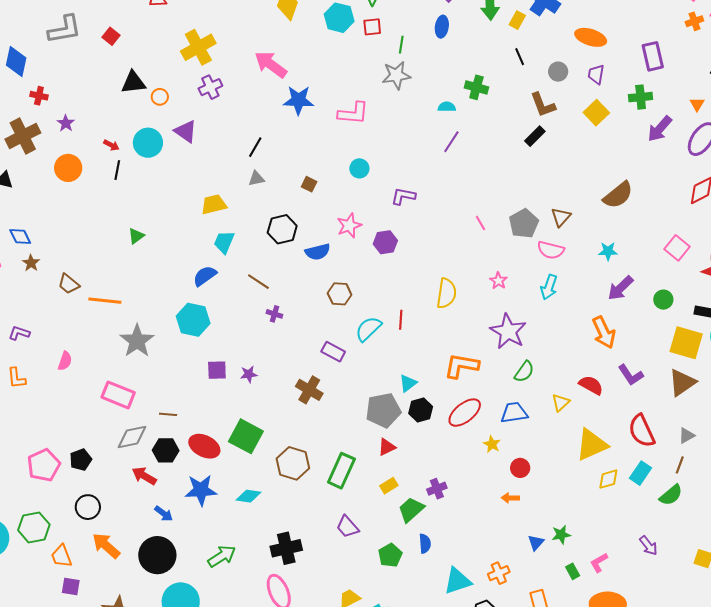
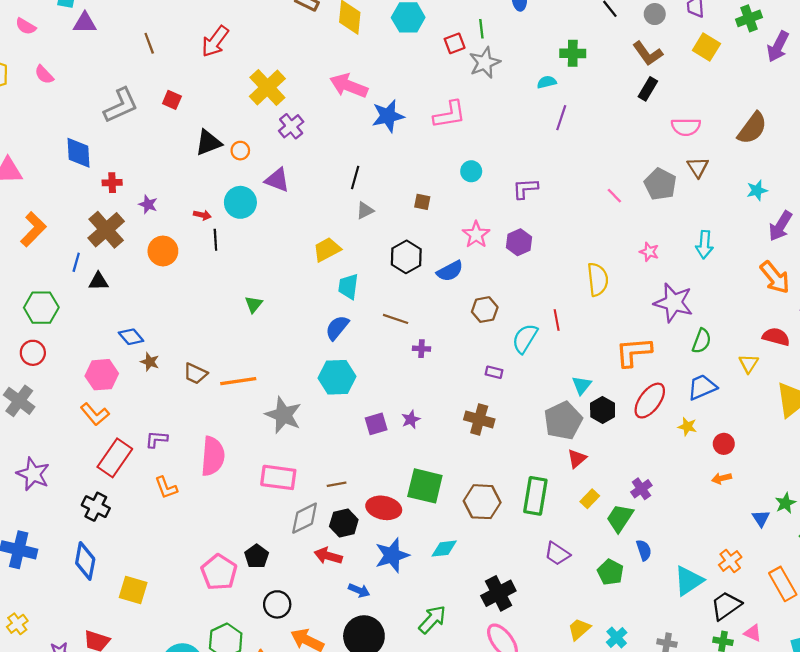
red square: (372, 27) -> (455, 43), moved
pink semicircle: (551, 250) -> (686, 127), moved
purple rectangle: (333, 352) -> (494, 372), size x0.7
pink semicircle: (65, 361) -> (213, 456), size x1.8

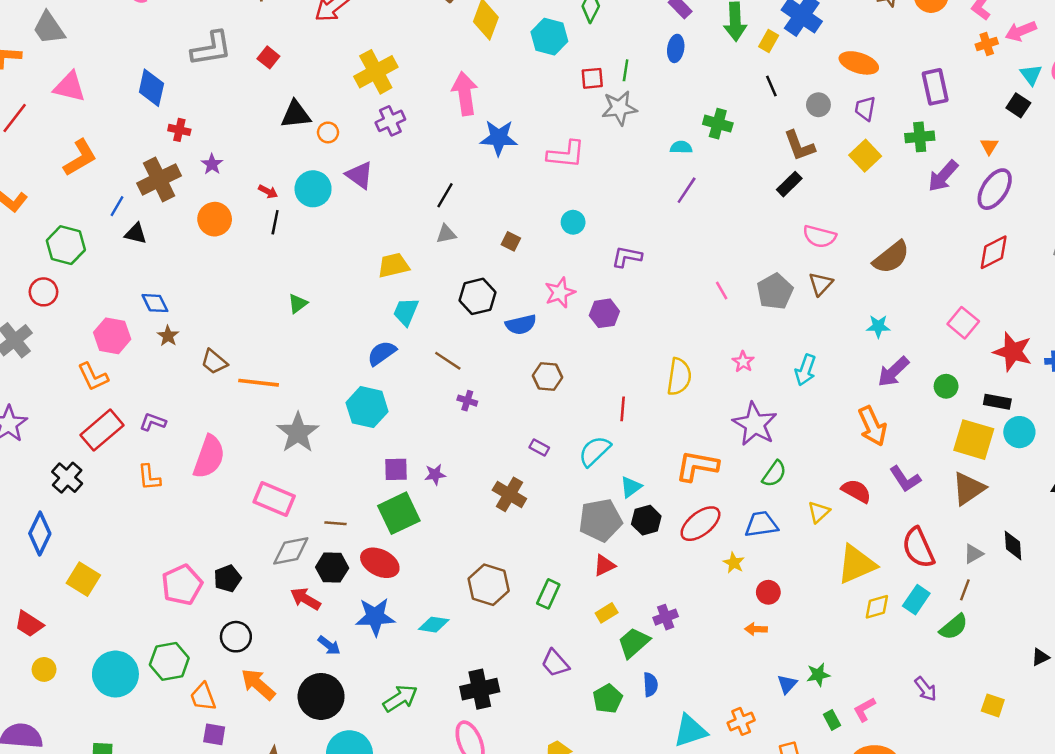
pink arrow: (349, 86) -> (465, 94), turned 45
cyan semicircle: (525, 338) -> (595, 451), moved
green square: (425, 486) -> (399, 513), moved, turned 36
green rectangle: (535, 496) -> (548, 594), size x0.7

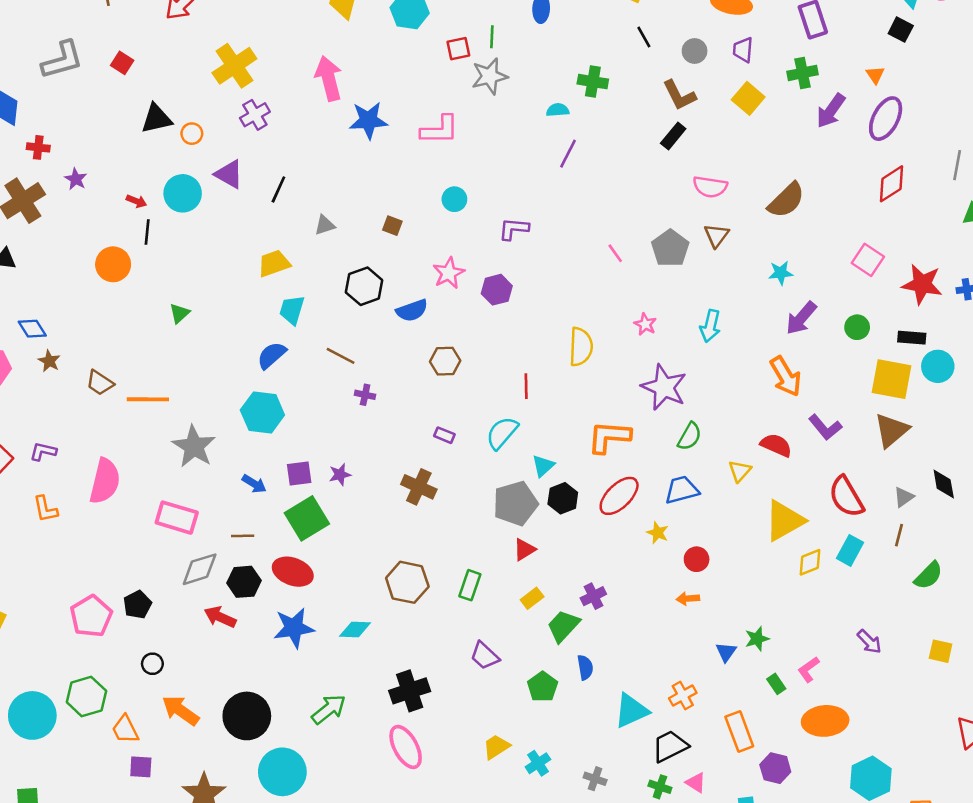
black line: (445, 195) -> (278, 189), moved
orange circle: (215, 219) -> (113, 264), moved
green semicircle: (954, 627) -> (928, 576), moved
black circle: (236, 637) -> (152, 664), size x0.7
blue arrow: (329, 645) -> (254, 484), moved

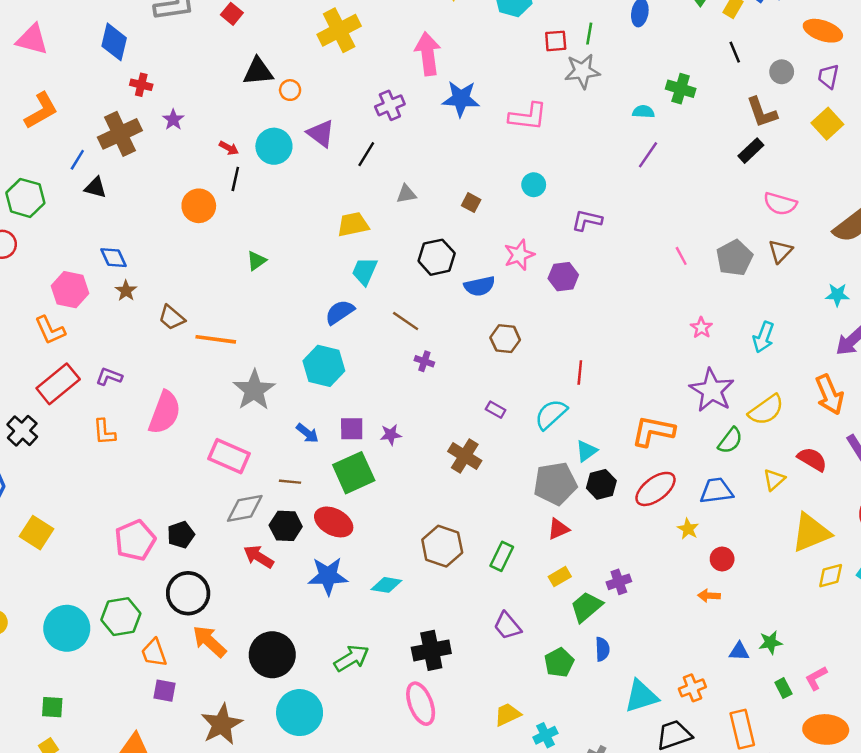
purple cross: (255, 115) -> (390, 105), moved
yellow semicircle: (581, 347) -> (766, 410), moved, turned 45
blue triangle: (726, 652) -> (739, 651), turned 50
black circle: (152, 664) -> (188, 593), size x2.0

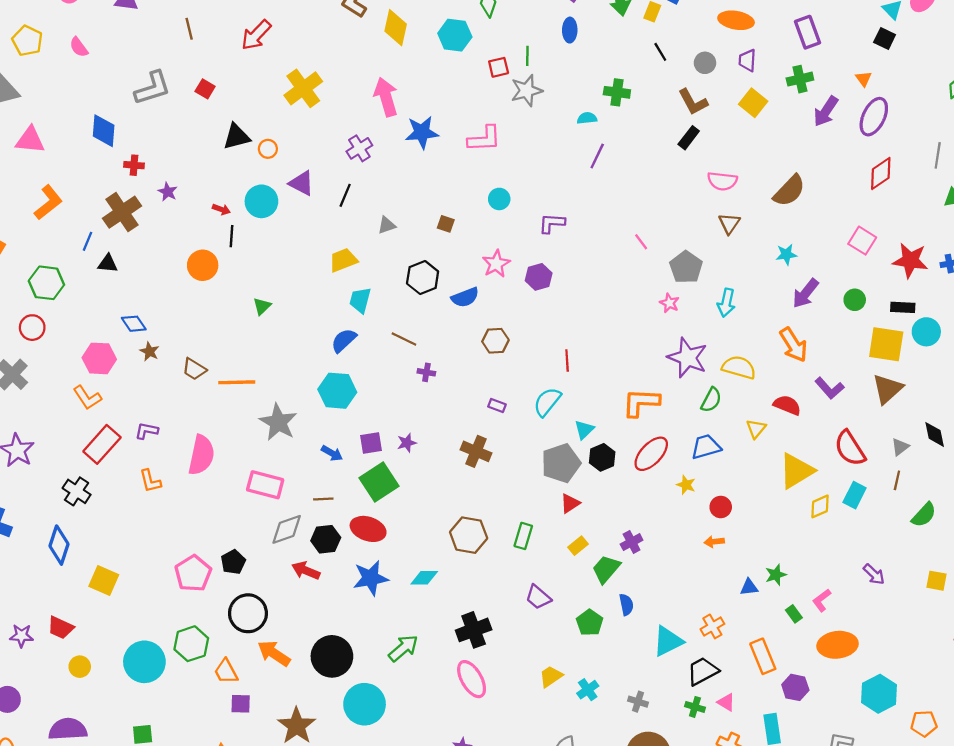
gray pentagon: (735, 258) -> (686, 267), moved
yellow semicircle: (766, 410) -> (739, 367), turned -120

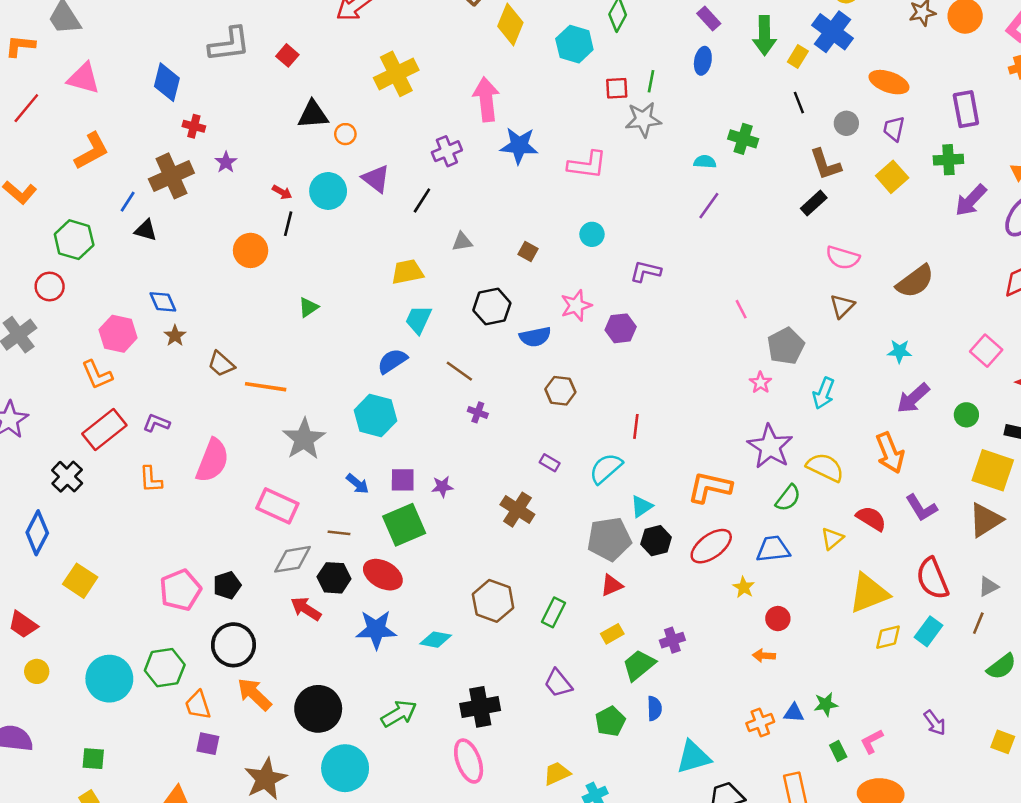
orange cross: (712, 626) -> (760, 723), moved

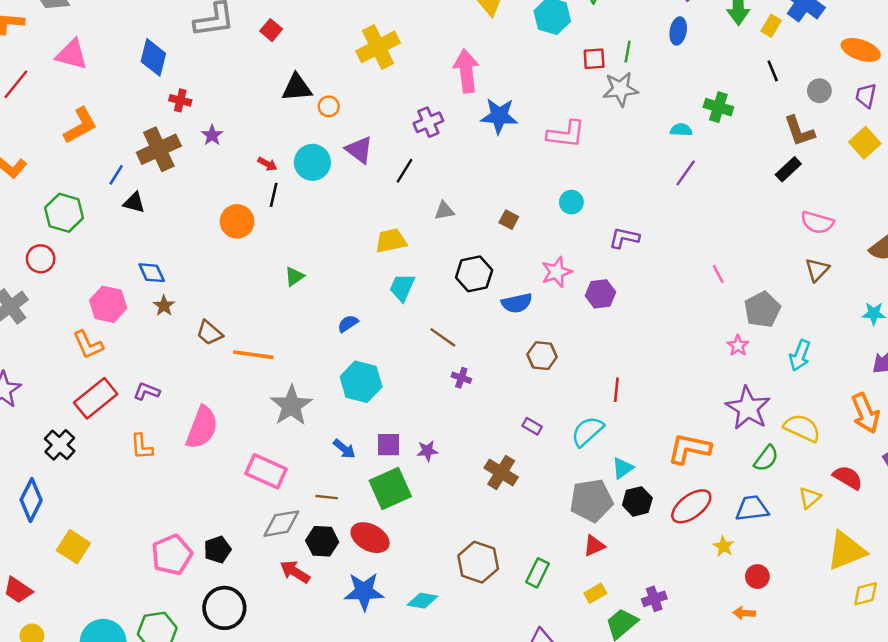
blue semicircle: (392, 361) -> (348, 324), moved, size x0.7

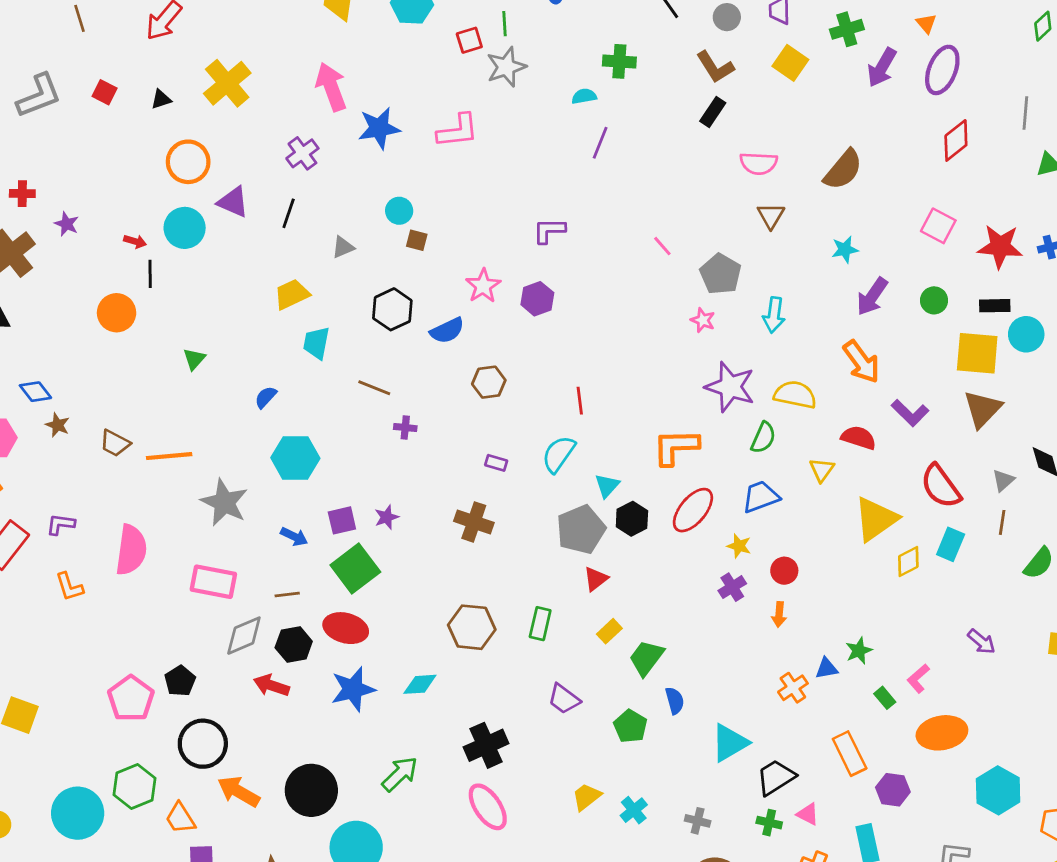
black triangle: (297, 88) -> (161, 99), moved, size x0.6
orange circle: (329, 106) -> (188, 162), size x1.8
cyan circle: (571, 202) -> (399, 211), moved
purple cross: (654, 599) -> (732, 587), moved
orange arrow: (744, 613) -> (779, 614), turned -75

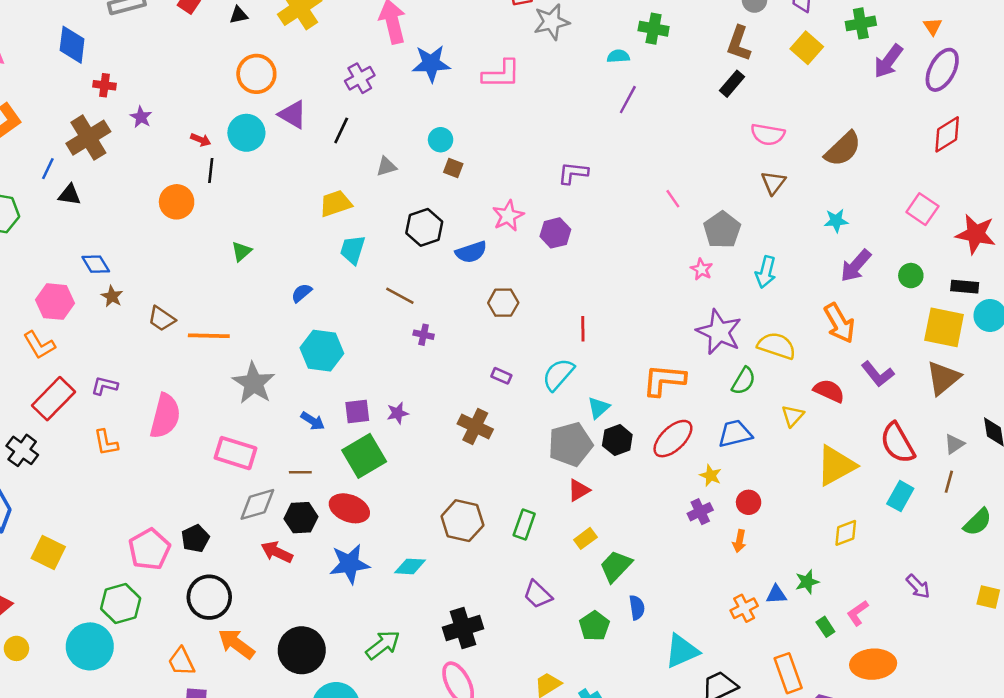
brown L-shape: (715, 67) -> (739, 44), turned 45
yellow diamond: (908, 562) -> (846, 533), moved
green hexagon: (135, 787) -> (121, 604), moved

